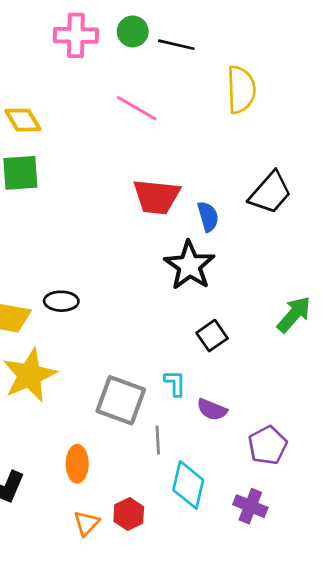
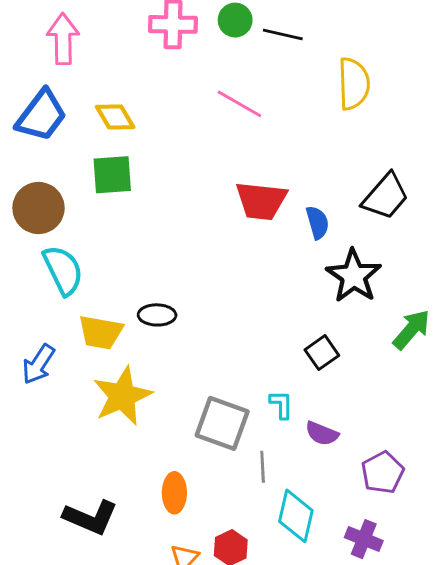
black star: (190, 265) -> (354, 276), moved

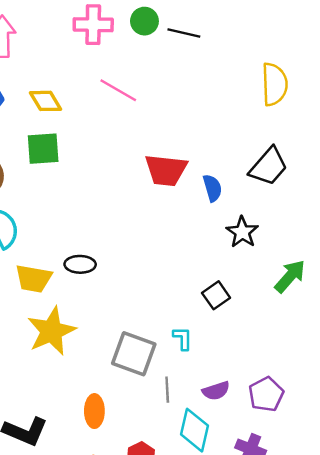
yellow semicircle: (354, 84) -> (274, 84), moved
pink line: (239, 104) -> (118, 90), moved
black star: (354, 276) -> (242, 232), size x0.7
purple semicircle: (322, 434) -> (216, 391), moved, turned -40

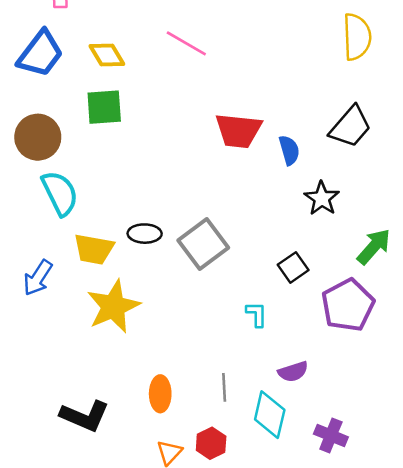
gray square: (134, 354) -> (203, 244), moved, turned 33
gray line: (167, 390) -> (224, 387), moved
purple pentagon: (266, 394) -> (348, 305), moved, size x1.4

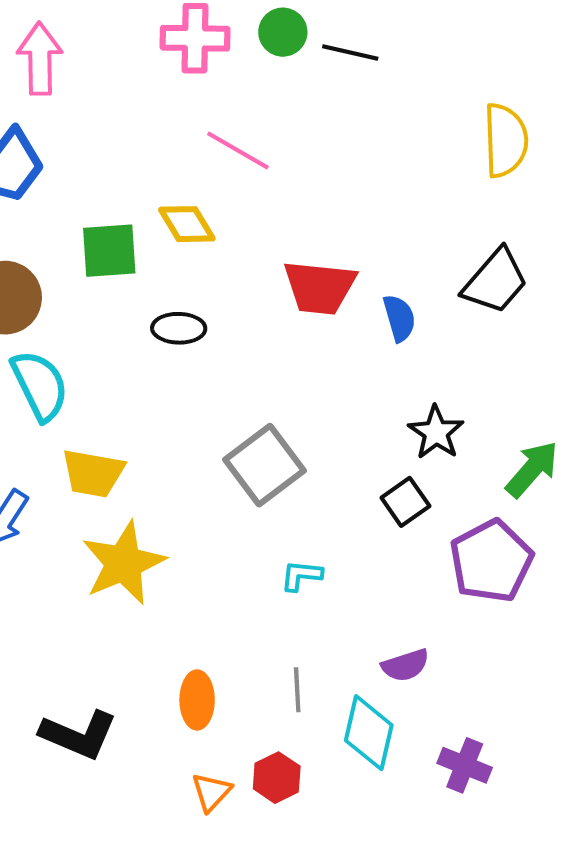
yellow diamond: (107, 55) -> (187, 224), moved
black star: (322, 198) -> (436, 432), moved
black ellipse: (145, 234) -> (179, 328), moved
cyan L-shape: (257, 314) -> (301, 575), moved, turned -84

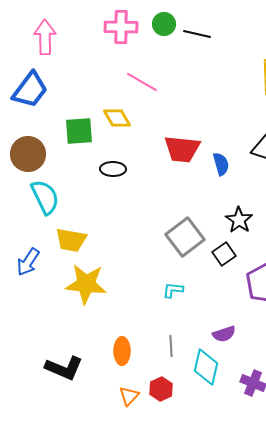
gray square: (264, 465) -> (185, 237), moved
yellow star: (124, 563) -> (86, 284), turned 30

